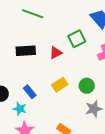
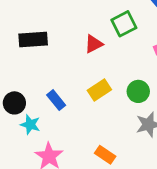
black rectangle: (26, 51) -> (33, 40), moved
cyan star: (20, 109) -> (30, 125), moved

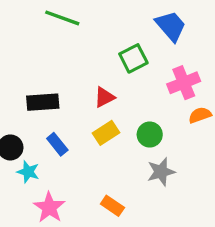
black rectangle: (33, 40) -> (43, 102), moved
red triangle: (94, 44) -> (104, 97), moved

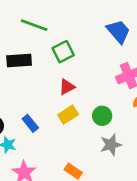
green square: (133, 58) -> (63, 52), moved
black rectangle: (43, 102) -> (19, 60), moved

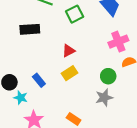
green square: (63, 52) -> (75, 14), moved
green circle: (102, 116) -> (108, 76), moved

